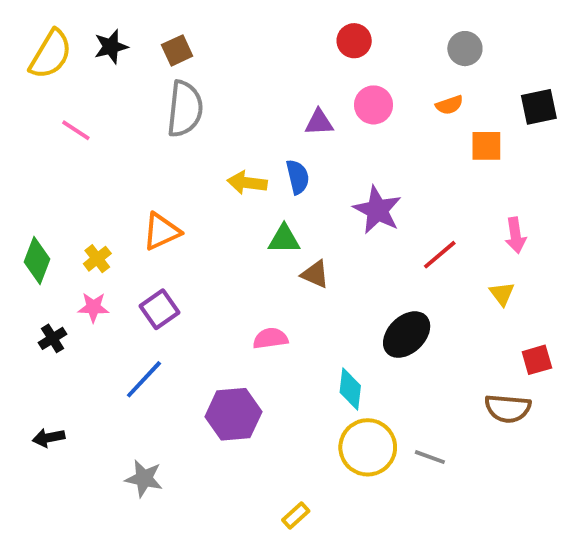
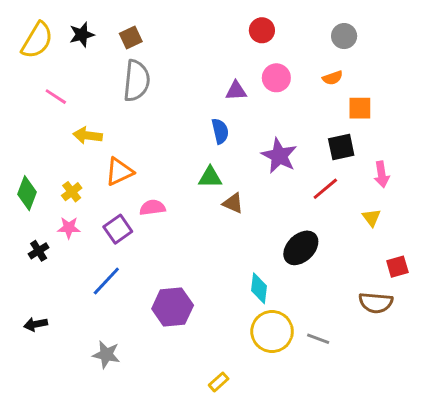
black square: (539, 107) -> (341, 147), moved
yellow arrow: (247, 183) -> (88, 135), moved
pink semicircle: (270, 338) -> (152, 208), moved

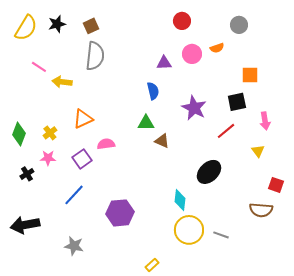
orange semicircle: (333, 78) -> (217, 48), moved
yellow arrow: (88, 135) -> (62, 82), moved
red square: (397, 267) -> (276, 185), turned 35
black arrow: (36, 324) -> (25, 225), size x1.8

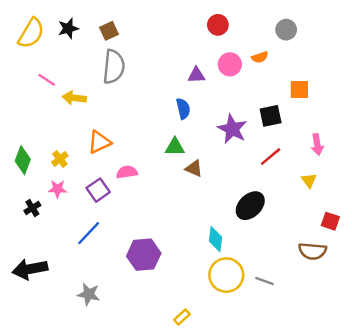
black square: (237, 102) -> (271, 116), moved

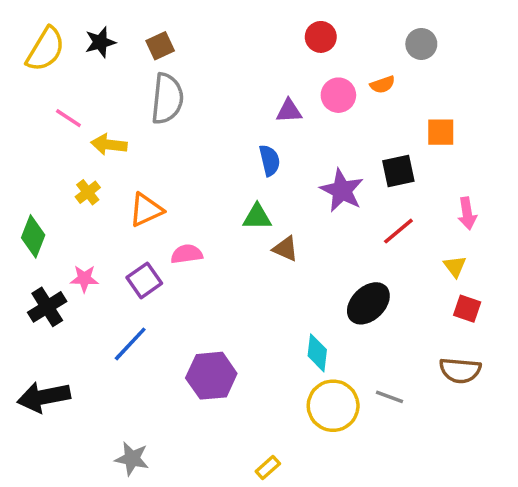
yellow cross: (60, 159) -> (88, 192), moved
black cross: (32, 208) -> (47, 307), size x1.5
red square: (330, 221) -> (467, 309), moved
gray line: (265, 281) -> (390, 397), moved
gray star: (89, 294) -> (132, 459), moved

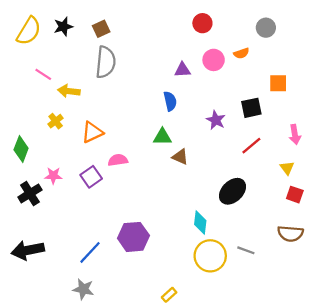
purple star: (342, 190) -> (216, 120), size x0.7
blue line: (130, 344) -> (90, 252), moved

